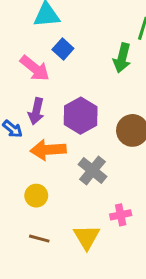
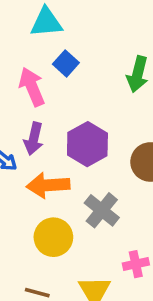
pink arrow: (35, 68) -> (32, 87), turned -152
yellow circle: (36, 196) -> (53, 237), moved, size x1.4

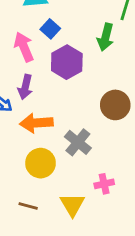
purple hexagon: (87, 144) -> (67, 62), moved

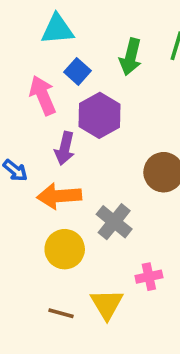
green arrow: (106, 37) -> (131, 57), moved
purple arrow: (25, 87) -> (65, 148), moved
brown line: (28, 206) -> (61, 313), moved

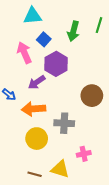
purple arrow: (65, 148) -> (37, 82), turned 42
gray cross: (114, 222) -> (64, 123), turned -36
yellow triangle: (107, 304) -> (60, 169), turned -42

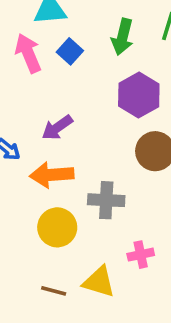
pink arrow: (24, 53) -> (28, 53), moved
purple hexagon: (56, 64) -> (139, 95), moved

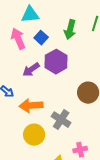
purple hexagon: (139, 95) -> (56, 62), moved
purple arrow: (57, 128) -> (31, 70), moved
gray cross: (106, 200) -> (61, 120), turned 30

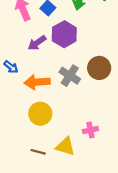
gray cross: (61, 120) -> (70, 76), moved

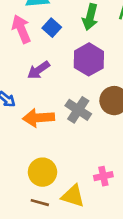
purple hexagon: (64, 34) -> (89, 59), moved
yellow circle: (40, 114) -> (42, 172), moved

